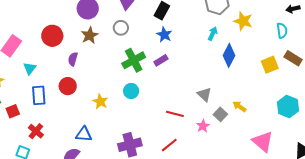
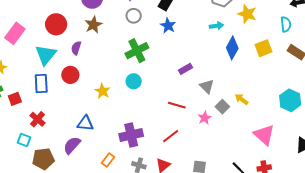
gray circle: (121, 28) -> (134, 16), moved
cyan arrow: (213, 34) -> (216, 26), turned 56
purple rectangle: (161, 60) -> (185, 69), moved
yellow square: (270, 65) -> (264, 48), moved
cyan triangle: (30, 68) -> (46, 55), moved, size x1.6

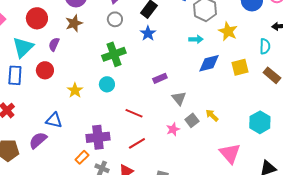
blue diamond: (232, 48) -> (209, 63), turned 40
red line: (177, 105) -> (134, 113), moved
orange rectangle: (108, 160) -> (82, 157), moved

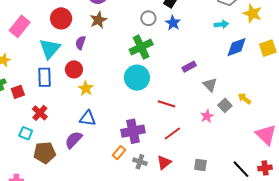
gray circle: (115, 19) -> (148, 18), moved
cyan circle: (107, 84) -> (137, 78), size x1.6
yellow star: (75, 90) -> (86, 88), moved

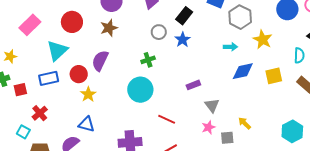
purple semicircle: (80, 43) -> (100, 61), moved, size x1.5
green cross: (141, 47) -> (148, 60), size x0.6
blue rectangle: (45, 77) -> (49, 78), turned 72
gray square: (225, 105) -> (227, 138), moved, turned 32
pink star: (207, 116) -> (208, 127), moved

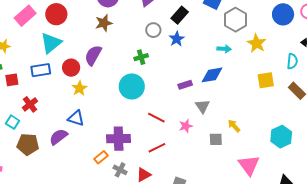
red circle: (72, 22) -> (56, 14), moved
blue diamond: (243, 71) -> (212, 75), moved
pink star: (208, 127) -> (186, 126), moved

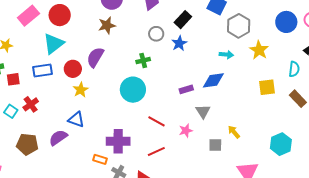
cyan square: (13, 122) -> (11, 111), moved
orange rectangle: (101, 157) -> (100, 159), turned 56

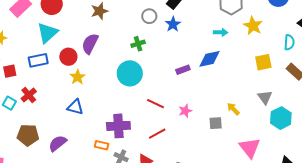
gray triangle: (203, 111) -> (265, 97), moved
purple semicircle: (58, 138) -> (58, 143), moved

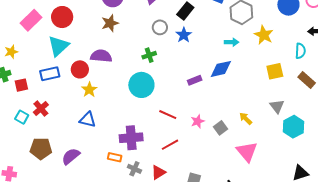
purple semicircle: (90, 44) -> (101, 56), turned 70
gray square: (216, 123) -> (220, 128), moved, turned -32
pink triangle: (250, 148) -> (247, 152), moved

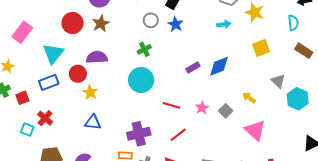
red circle: (62, 17) -> (73, 23), moved
blue diamond: (221, 69) -> (219, 66), moved
yellow square: (275, 71) -> (261, 48), moved

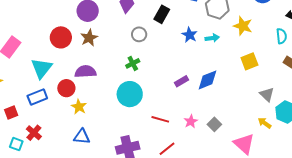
blue star: (175, 24) -> (190, 35), moved
yellow arrow: (249, 98) -> (265, 123), moved

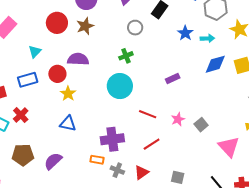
cyan triangle: (42, 68) -> (35, 52), size x0.6
blue diamond: (208, 80) -> (215, 64), moved

